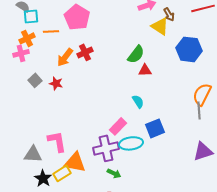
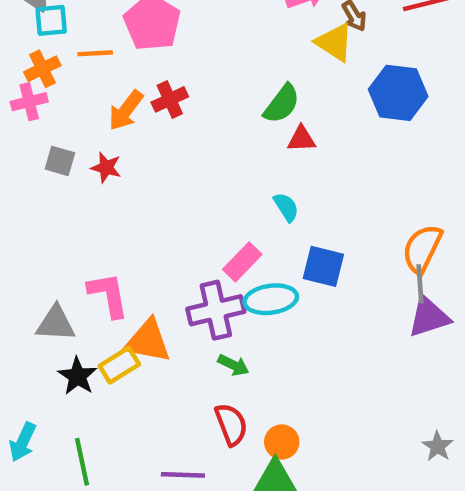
gray square: (35, 80) -> (60, 161), turned -32
orange semicircle: (202, 94) -> (422, 249), moved
gray line: (199, 110) -> (420, 284), moved
blue square: (155, 128) -> (323, 266), turned 36

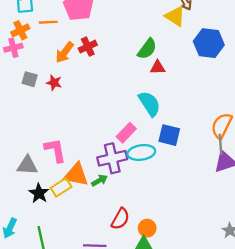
cyan semicircle: (286, 207) -> (149, 104), size x1.6
green arrow: (233, 365) -> (99, 180), moved, turned -56
red semicircle: (231, 424) -> (120, 219), turned 50

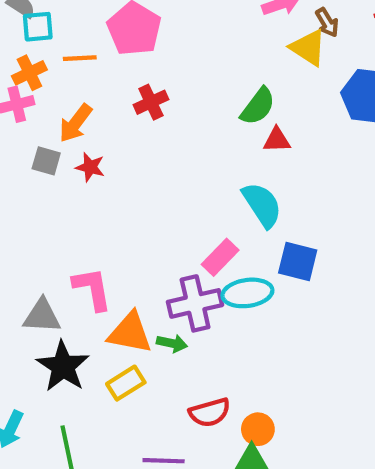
orange arrow: (65, 52) -> (76, 123), moved
green arrow: (99, 180) -> (172, 343), turned 42
yellow rectangle: (61, 187) -> (126, 383), moved
black star: (39, 193) -> (63, 366), size x1.4
red semicircle: (120, 219) -> (210, 412), turned 45

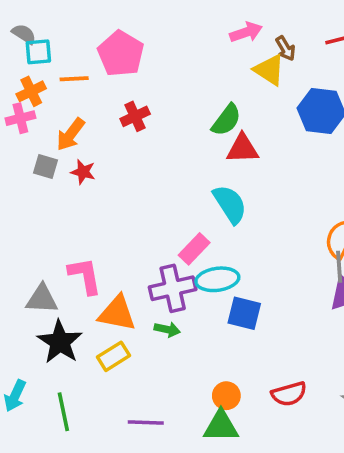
red triangle: (277, 140) -> (242, 149), size x1.4
blue square: (298, 262) -> (244, 313), moved
green arrow: (172, 343) -> (167, 329), moved
red semicircle: (210, 412) -> (289, 394), moved

